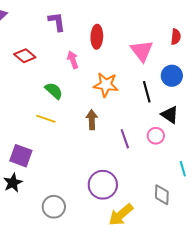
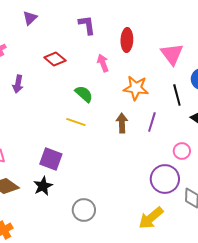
pink circle: (156, 136) -> (182, 151), moved
purple line: (125, 139) -> (152, 122), moved, turned 36
purple circle: (103, 185) -> (165, 179), moved

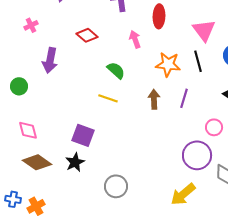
purple arrow: (18, 84) -> (50, 60), size x1.4
black line: (177, 95) -> (198, 61), moved

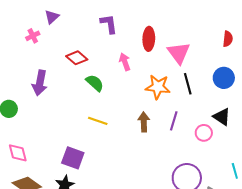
pink cross: (31, 25) -> (33, 36), moved
pink triangle: (204, 30) -> (179, 53), moved
green semicircle: (116, 70) -> (95, 83), moved
pink circle: (214, 127) -> (204, 133), moved

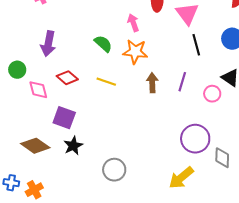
red diamond: (77, 58) -> (67, 78), moved
orange star: (158, 87) -> (135, 52), moved
pink diamond: (18, 153) -> (38, 90), moved
purple square: (73, 158) -> (64, 118), moved

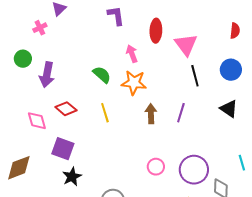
green circle: (17, 70) -> (23, 59), moved
yellow line: (106, 82) -> (105, 113), turned 54
pink circle: (212, 94) -> (156, 167), moved
brown diamond: (35, 146) -> (19, 168), moved, turned -56

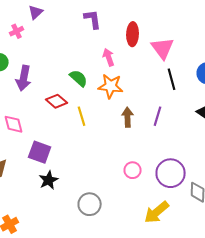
red diamond: (66, 109) -> (57, 101), moved

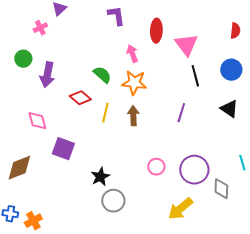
yellow line: (82, 116) -> (105, 113), turned 30
brown arrow: (128, 117) -> (133, 116), moved
black star: (49, 180) -> (100, 177), moved

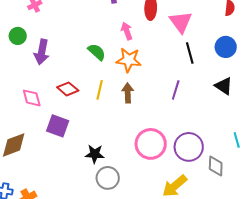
red diamond: (80, 98) -> (68, 89), moved
pink circle: (156, 167) -> (151, 144), size x1.8
black star: (100, 177) -> (95, 154), turned 30

